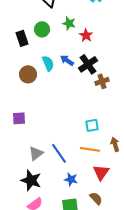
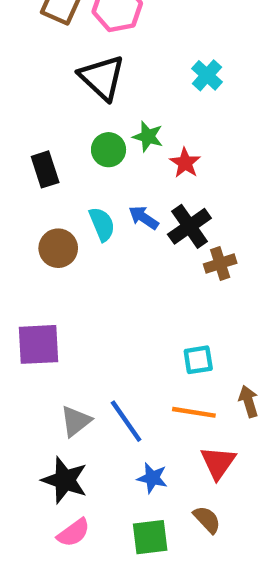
green circle: (42, 29) -> (109, 150), moved
purple square: (19, 118) -> (38, 344), size x1.5

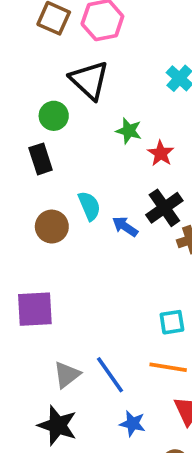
green circle: (109, 150) -> (54, 116), moved
blue arrow: (144, 218) -> (125, 227), moved

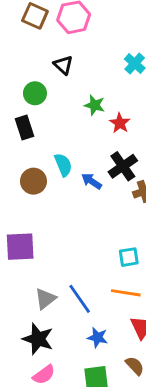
black triangle: (89, 80) -> (63, 65), size x0.6

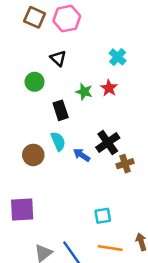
red star: (120, 123) -> (109, 88), moved
black rectangle: (25, 128) -> (61, 110), moved
cyan square: (129, 257) -> (103, 216), moved

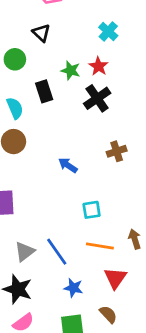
cyan semicircle: (58, 141) -> (15, 108), moved
black cross: (108, 143) -> (97, 98), moved
blue arrow: (82, 155) -> (68, 165), moved

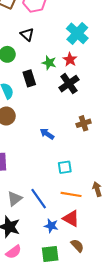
cyan cross: (108, 31) -> (77, 33), size x1.5
red triangle: (115, 278) -> (71, 218), moved, turned -36

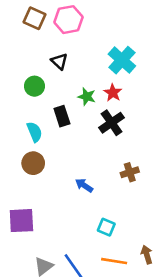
cyan square: (65, 167) -> (106, 227), turned 32

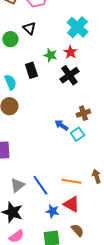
green circle: (34, 86) -> (10, 39), moved
blue arrow: (84, 185) -> (61, 125), moved
cyan square: (106, 227) -> (77, 134), moved, turned 32

